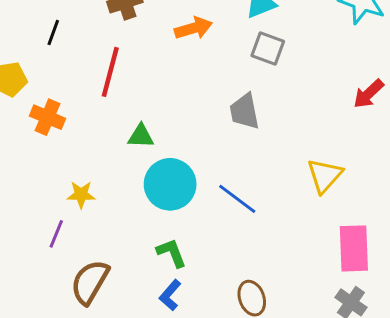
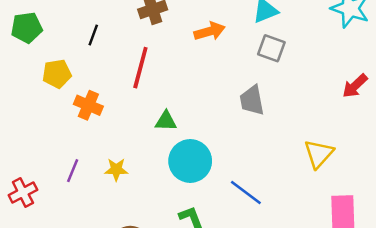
blue line: (237, 199) -> (246, 193), moved
purple line: (56, 234) -> (73, 171), moved

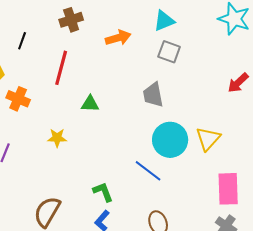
green triangle: (166, 121) -> (90, 104), moved
cyan circle: (190, 161) -> (170, 140), moved
yellow star: (116, 169) -> (57, 138), moved

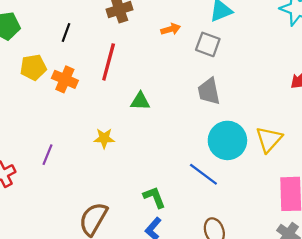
orange arrow: (118, 38) -> (171, 29), size x0.7
gray square: (169, 52) -> (208, 44), moved
orange cross: (18, 99) -> (65, 79), moved

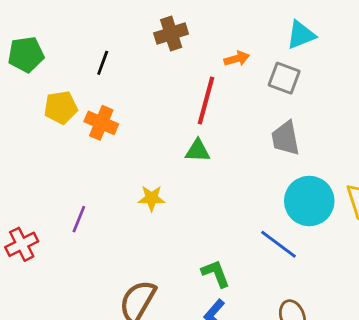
red line: (109, 62) -> (206, 100), moved

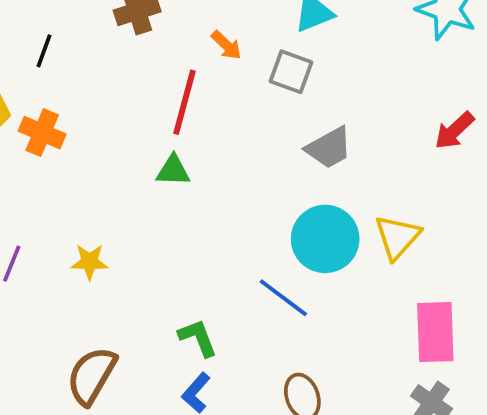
orange arrow: (237, 59) -> (226, 45), turned 60
gray trapezoid: (286, 138) -> (329, 148), moved, turned -108
yellow star: (152, 198) -> (90, 262), moved

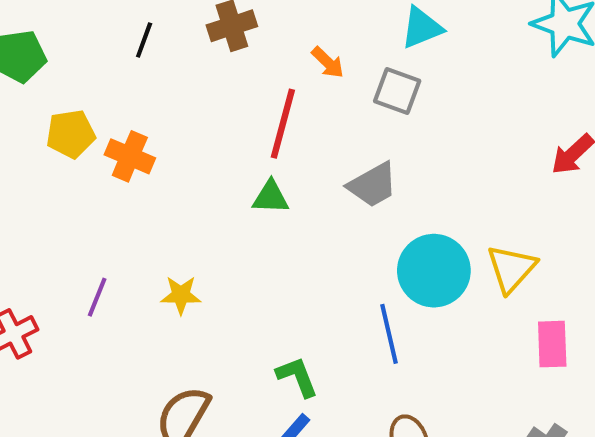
black line: (44, 51) -> (144, 40), moved
gray trapezoid: (329, 148) -> (373, 185), moved
blue line: (283, 298) -> (389, 334), turned 40
pink rectangle: (435, 332) -> (552, 344), moved, size x0.7

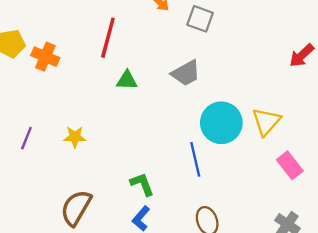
red line: (283, 124) -> (108, 38), moved
pink rectangle: (552, 344) -> (290, 165), turned -36

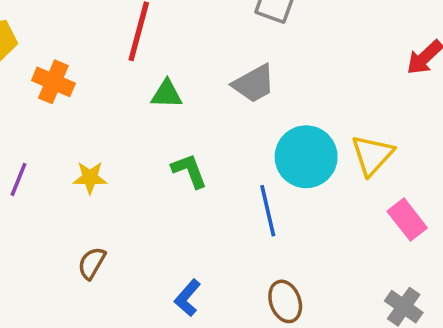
orange cross: (45, 57) -> (53, 82), moved
green L-shape: (142, 184) -> (189, 171), moved
brown semicircle: (76, 208) -> (92, 263), moved, size x0.6

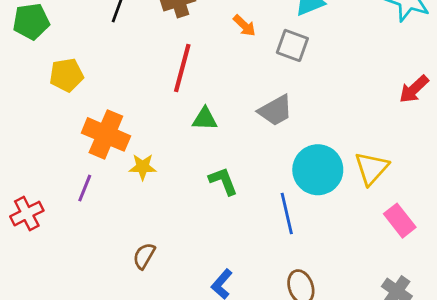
orange cross: (53, 82) -> (106, 134), moved, size x1.4
yellow star: (90, 178) -> (143, 167), moved

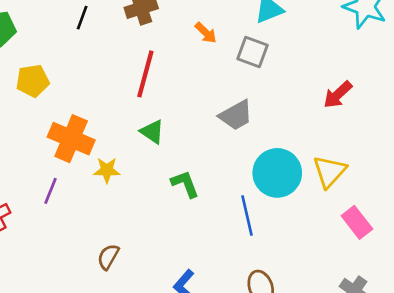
red arrow: (414, 89) -> (338, 95), moved
green triangle: (205, 119) -> (152, 132), moved, turned 32

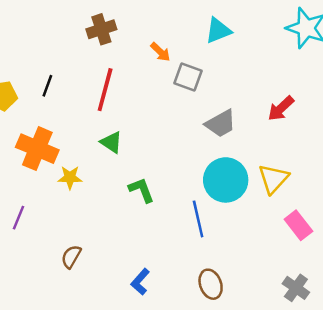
black line: (82, 18) -> (47, 86), moved
gray square: (252, 52) -> (188, 77), moved
gray trapezoid: (236, 115) -> (221, 123), moved
purple line: (50, 191) -> (18, 218), moved

